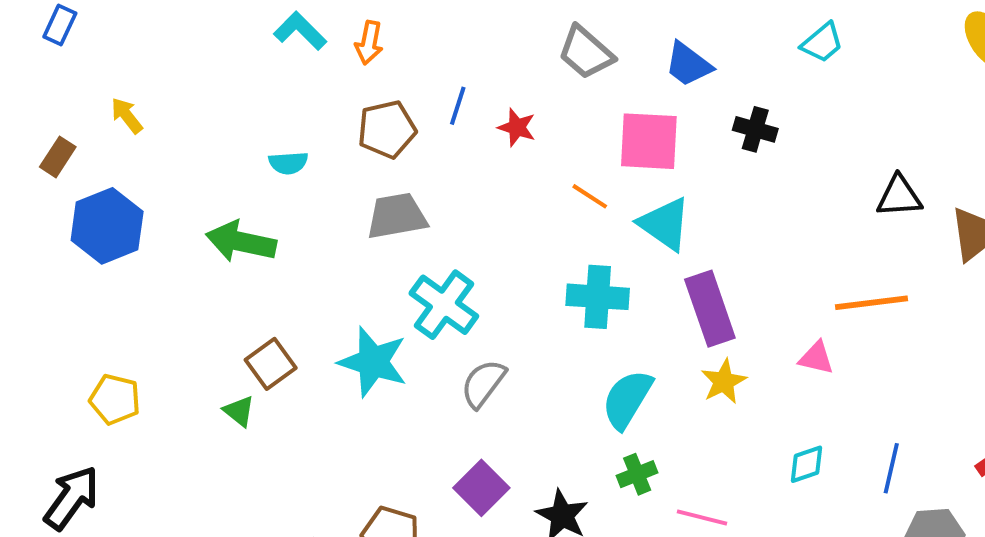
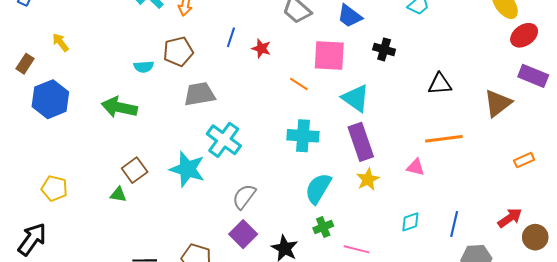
brown pentagon: (387, 129) -> (178, 52), moved
black triangle: (899, 196) -> (440, 84), moved
cyan triangle: (665, 224) -> (356, 98), moved
gray semicircle: (483, 384) -> (244, 197), moved
green triangle: (239, 411) -> (118, 195), turned -30

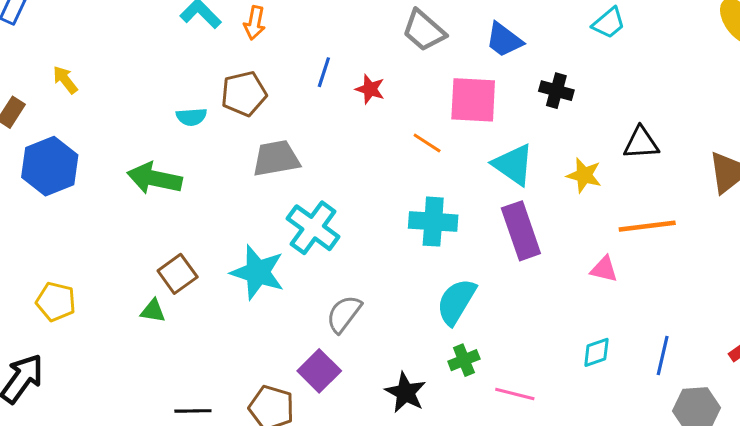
yellow star: (368, 179) -> (584, 175), moved, turned -30
purple square: (243, 234) -> (319, 371), moved

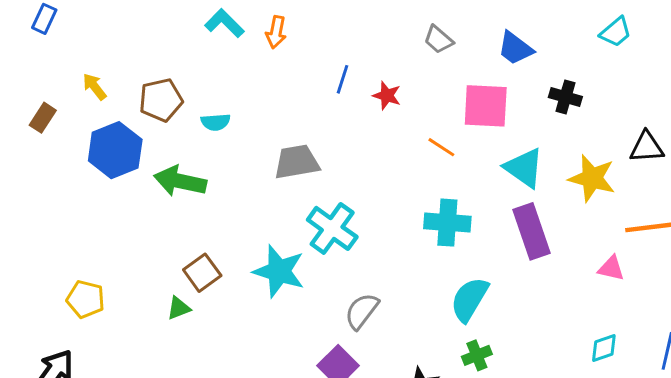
gray trapezoid: (424, 31) -> (438, 39), size x0.7
brown pentagon: (244, 94) -> (161, 100), moved
blue hexagon: (50, 166) -> (115, 150), moved
yellow star: (584, 175) -> (592, 178), size x1.4
green triangle: (153, 311) -> (179, 308), turned -30

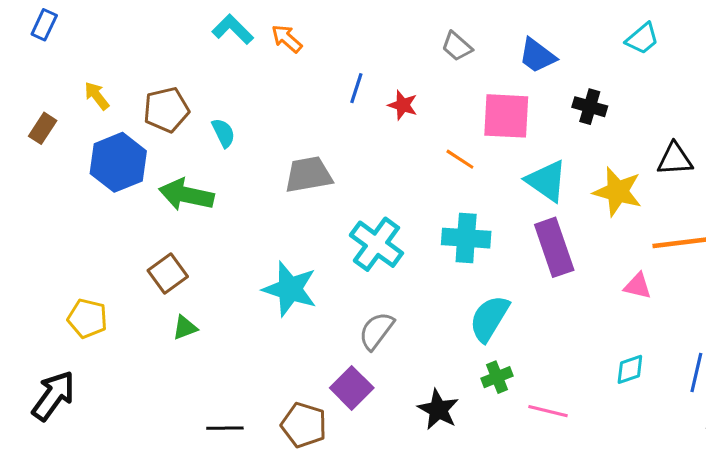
orange arrow: (276, 32) -> (287, 39), turned 120
cyan semicircle: (216, 122) -> (223, 133), turned -112
cyan cross: (332, 228) -> (376, 244), moved
brown square: (202, 273) -> (168, 274), moved

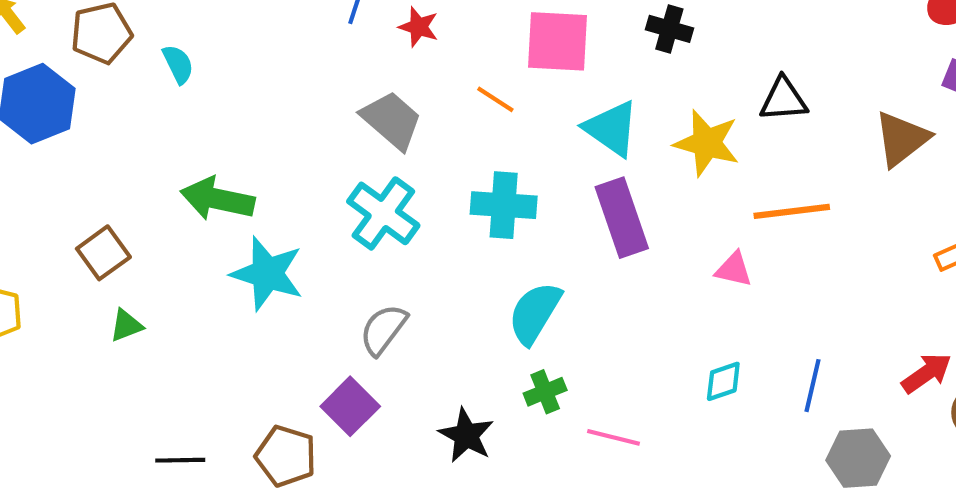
gray trapezoid: (308, 175) -> (392, 120), moved, turned 51
green arrow: (186, 195) -> (217, 199), moved

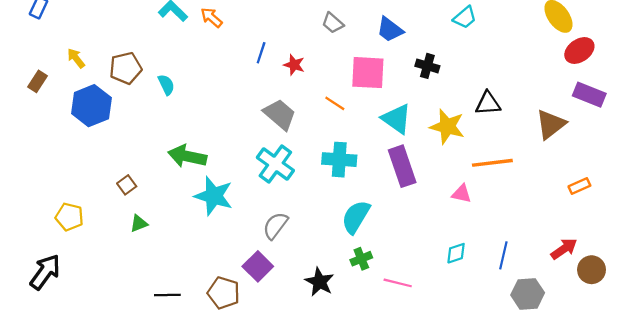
brown square: (103, 253) -> (127, 185), size x0.7

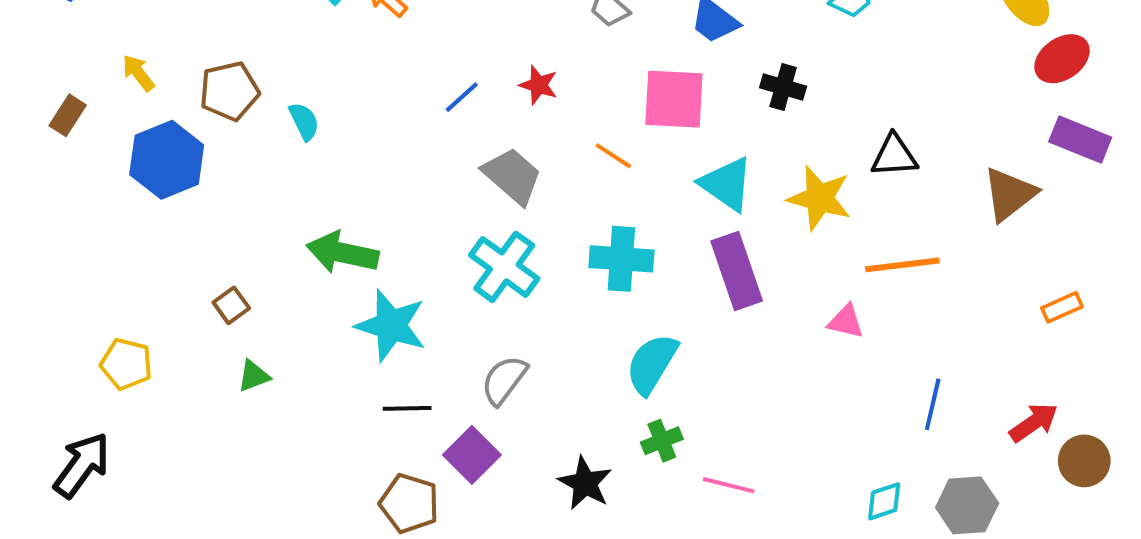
blue line: (261, 53) -> (462, 97), moved, turned 30
cyan diamond: (456, 253) -> (884, 501), moved
blue line: (503, 255) -> (933, 404), moved
black line: (167, 295) -> (407, 408), moved

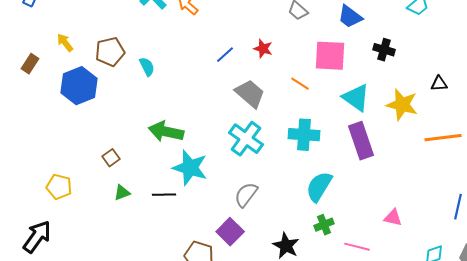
black triangle: (894, 156) -> (439, 84), size x0.7
pink triangle: (846, 321) -> (393, 218), moved
black line: (407, 408) -> (164, 195), moved

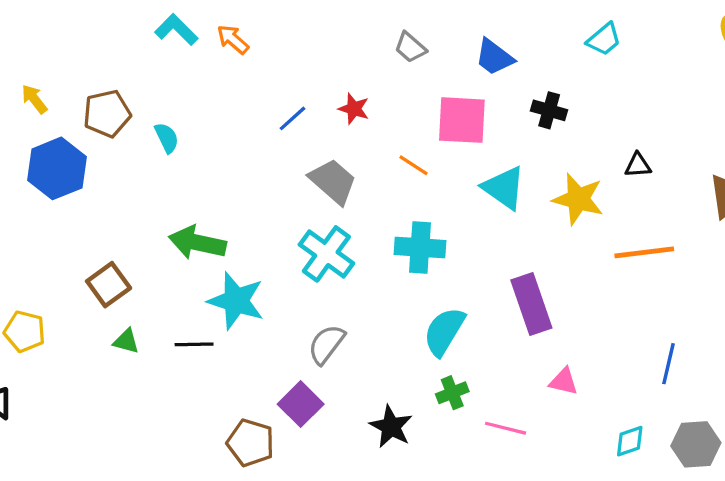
purple rectangle: (361, 141) -> (531, 304), moved
brown square: (111, 158) -> (109, 285), size x1.5
green triangle: (122, 193) -> (126, 341), turned 36

